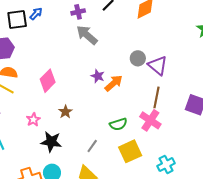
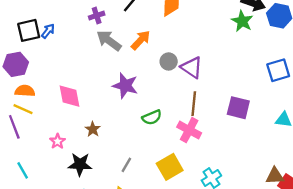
blue arrow: (36, 14) -> (48, 31), moved
purple star: (98, 76) -> (125, 86), size x1.6
pink diamond: (48, 81) -> (69, 96), turned -50
orange arrow: (114, 83) -> (141, 40), moved
green semicircle: (118, 124) -> (152, 117), moved

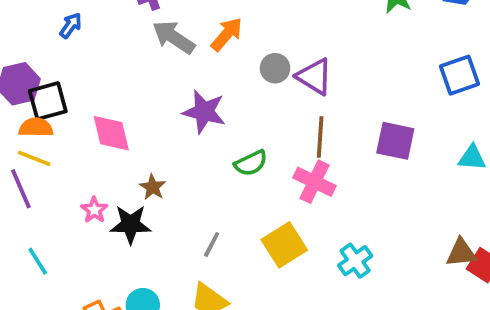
black square: (29, 30) -> (48, 101), moved
black star: (80, 164) -> (131, 224), moved

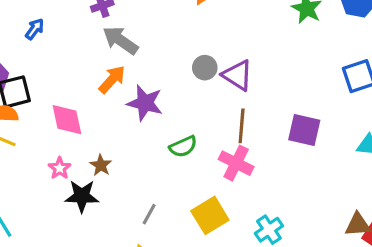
orange arrow: (227, 34) -> (112, 79), moved
pink star: (94, 210) -> (60, 168), moved

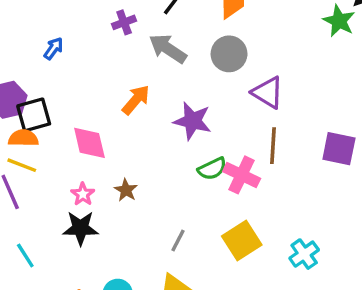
gray arrow: (120, 40) -> (168, 49), moved
gray circle: (205, 68) -> (229, 54), moved, size x1.4
purple star: (145, 103) -> (192, 121), moved
pink cross: (236, 163) -> (242, 175), moved
black star: (82, 196) -> (81, 228), moved

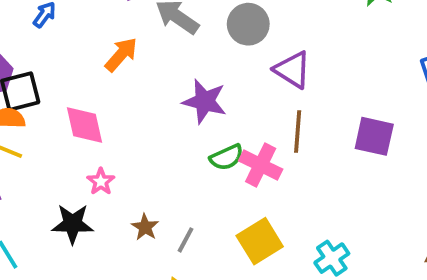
orange arrow: (136, 100) -> (121, 54), moved
brown star: (126, 190) -> (145, 227), moved
pink star: (83, 194) -> (101, 182), moved

